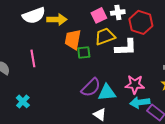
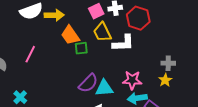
yellow trapezoid: (105, 36) -> (102, 32), turned -95
orange trapezoid: (73, 39) -> (70, 35), turned -45
pink line: (33, 58) -> (30, 54), turned 36

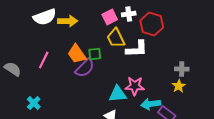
orange trapezoid: (70, 35) -> (77, 54), moved
pink star: (132, 80) -> (135, 86), moved
purple semicircle: (88, 83) -> (85, 68), moved

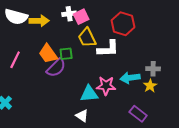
white cross: (129, 14) -> (69, 14), moved
white semicircle: (45, 17) -> (16, 17), turned 35
cyan arrow: (151, 104) -> (130, 78), moved

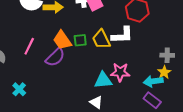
yellow trapezoid: (87, 38) -> (101, 39), moved
purple semicircle: (56, 68) -> (55, 57), moved
cyan arrow: (130, 78) -> (153, 81), moved

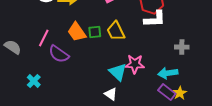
white L-shape: (122, 35) -> (155, 19), moved
purple semicircle: (55, 57) -> (59, 54), moved, turned 80
yellow star: (164, 72) -> (180, 93), moved
cyan triangle: (103, 80) -> (118, 72), turned 48

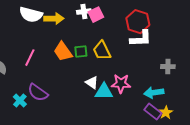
purple semicircle: (59, 54) -> (38, 93), moved
cyan triangle: (118, 72) -> (104, 92), turned -42
white triangle: (111, 94) -> (92, 83), moved

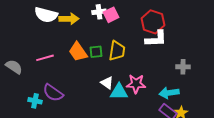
yellow trapezoid: (102, 51) -> (117, 51), turned -145
pink line: (30, 58) -> (45, 58), turned 48
cyan cross: (20, 101) -> (35, 101), turned -32

